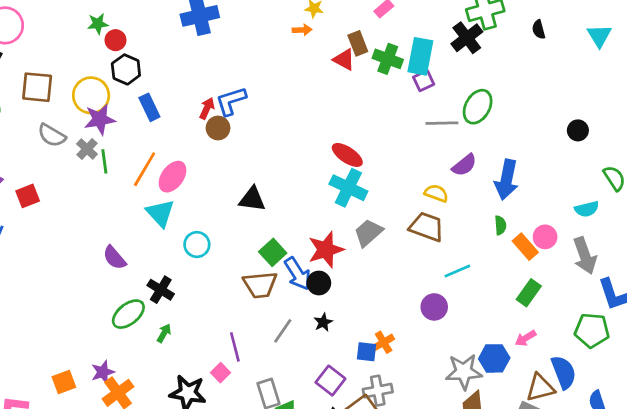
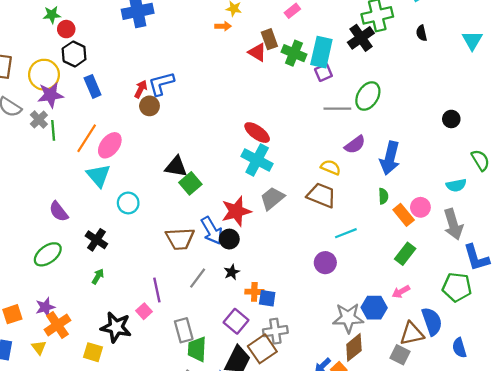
green square: (273, 252) -> (190, 183), moved
green ellipse: (128, 314) -> (48, 254), moved
orange cross: (384, 342) -> (254, 292), moved, turned 30

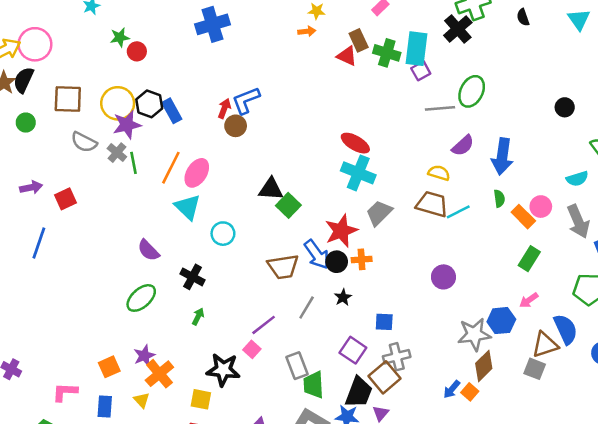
black hexagon: (74, 54) -> (149, 104), moved
cyan line: (346, 233) -> (458, 212), moved
purple line: (157, 290) -> (264, 325), turned 70
orange cross: (254, 292) -> (362, 259), moved

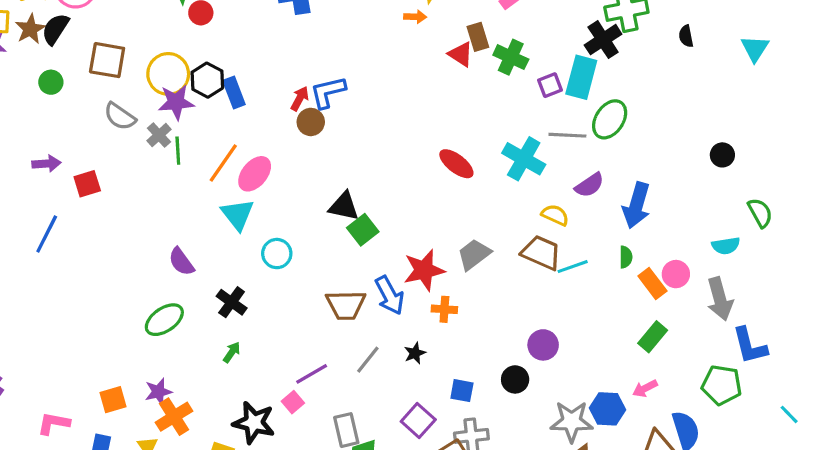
cyan rectangle: (416, 49) -> (581, 77), moved
cyan cross: (358, 173) -> (524, 159), moved
black circle: (337, 262) -> (515, 379), moved

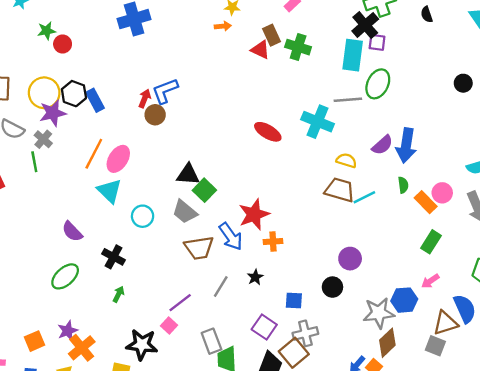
purple square: (550, 85) -> (377, 42), moved, turned 36
green line: (178, 151) -> (34, 162), moved
black circle: (722, 155) -> (463, 83), moved
purple semicircle: (590, 185) -> (382, 145), moved
gray trapezoid: (474, 254) -> (185, 212), moved, turned -96

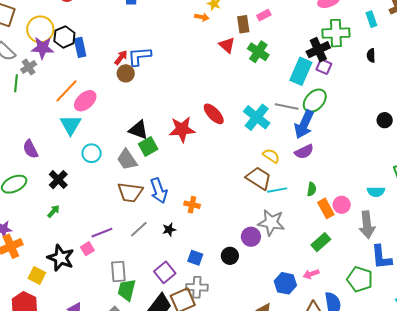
brown rectangle: (272, 35) -> (243, 24), moved
blue arrow: (406, 145) -> (304, 124), moved
red star: (254, 214) -> (182, 129), moved
gray star: (379, 313) -> (271, 223), moved

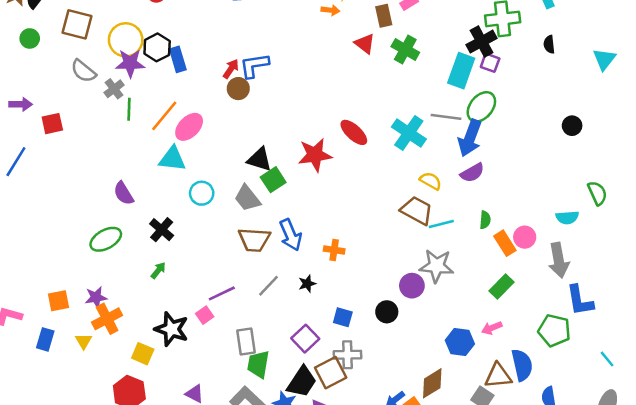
green line: (16, 83) -> (129, 109), moved
cyan triangle: (70, 125) -> (172, 159), turned -50

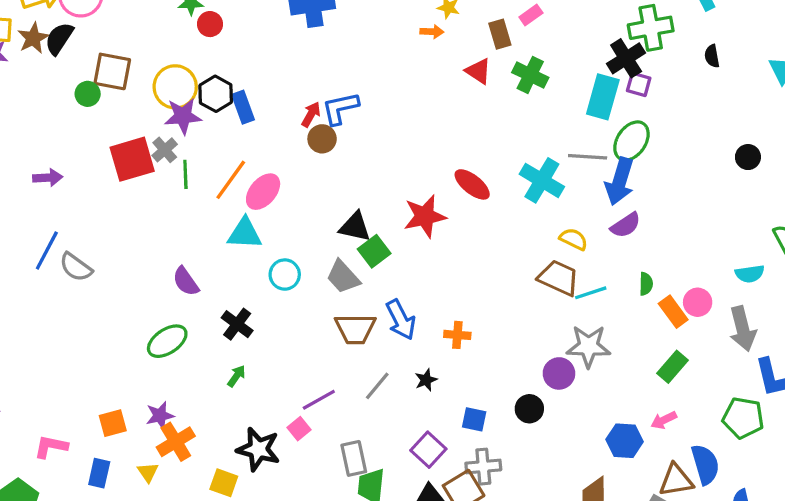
green circle: (30, 38) -> (88, 94), moved
gray semicircle: (83, 71) -> (76, 267), moved
red square: (52, 124) -> (132, 159), moved, size x1.6

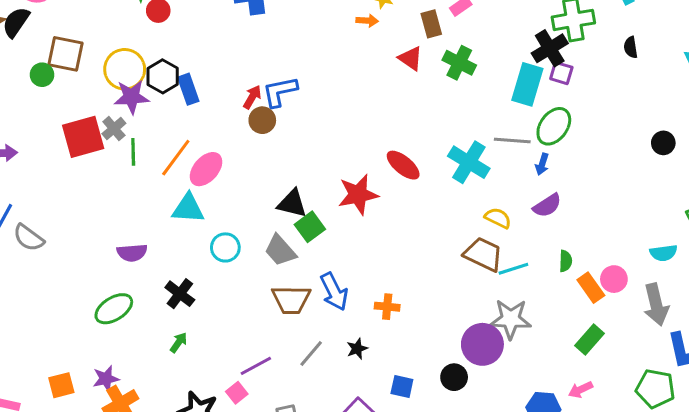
blue arrow: (620, 181) -> (542, 164), size x0.5
purple semicircle: (186, 281) -> (132, 253), turned -60
purple circle: (559, 373) -> (482, 344), size x1.4

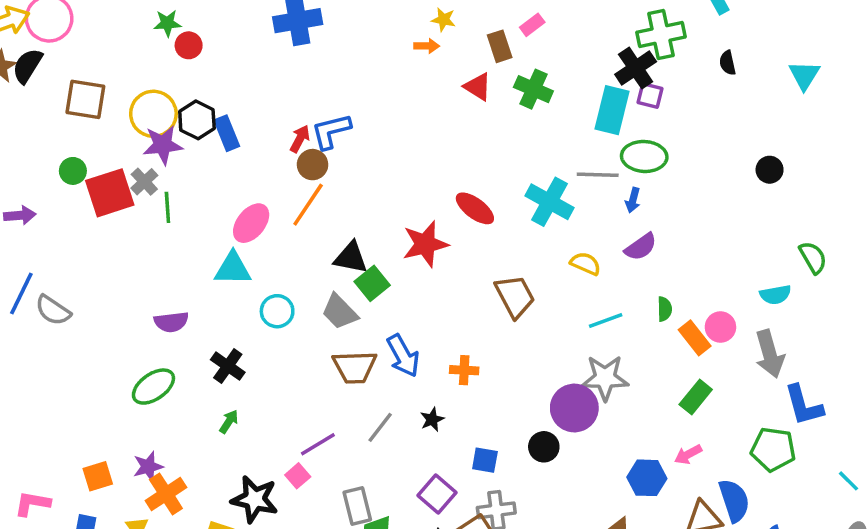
green circle: (42, 75) -> (73, 171), moved
green ellipse: (554, 126) -> (644, 156), turned 60
orange line: (176, 158) -> (308, 205), moved
brown trapezoid: (483, 254) -> (515, 296), moved, turned 39

